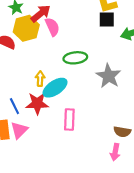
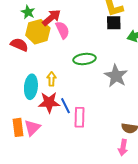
cyan ellipse: (55, 88) -> (31, 87), moved, turned -50
blue line: (14, 106) -> (65, 106), moved

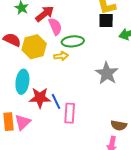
yellow hexagon: (38, 32) -> (34, 47), moved
green ellipse: (85, 59) -> (73, 41), moved
yellow arrow: (51, 79) -> (61, 56), moved, turned 80

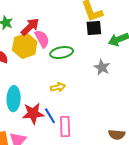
yellow hexagon: (34, 47) -> (25, 46), moved
yellow arrow: (61, 56) -> (58, 87), moved
gray star: (107, 73) -> (102, 67), moved, size x0.7

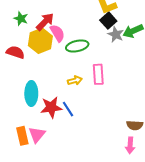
black square: (94, 28) -> (108, 21), turned -35
gray star: (102, 67) -> (116, 34), moved
pink rectangle: (65, 127) -> (98, 74), moved

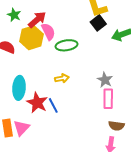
gray star: (116, 34) -> (105, 80), moved
pink rectangle: (98, 74) -> (108, 99), moved
red star: (51, 107) -> (37, 103), turned 30

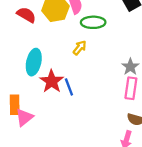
yellow arrow: (62, 78) -> (80, 48), moved, turned -48
pink triangle: (21, 128) -> (24, 117), moved

